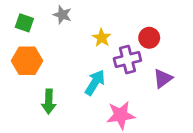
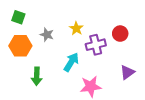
gray star: (62, 15) -> (47, 35), moved
red circle: (149, 38) -> (120, 34), moved
purple triangle: (163, 79) -> (127, 72), moved

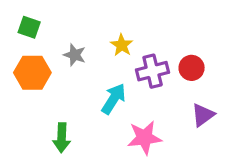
red circle: (120, 34) -> (192, 68), moved
green arrow: (37, 76) -> (62, 138), moved

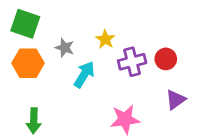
green square: (29, 27) -> (25, 24), size x1.5
cyan arrow: (114, 99) -> (84, 74), moved
green arrow: (62, 138) -> (34, 121), moved

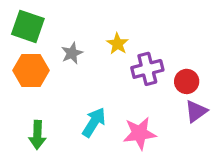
gray star: (65, 48) -> (72, 53), turned 30
red circle: (166, 59) -> (187, 81), moved
cyan arrow: (84, 74) -> (94, 122), moved

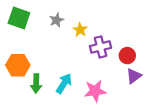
gray star: (72, 53) -> (56, 20), moved
orange hexagon: (31, 70) -> (18, 65), moved
green arrow: (37, 135) -> (36, 83), moved

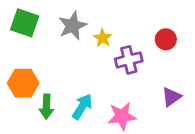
gray star: (56, 20) -> (73, 26), size x1.5
red circle: (127, 56) -> (166, 39), moved

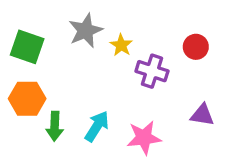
green square: (25, 23) -> (27, 47), moved
purple cross: (129, 60) -> (152, 71), turned 32
purple triangle: (171, 97) -> (202, 115), turned 45

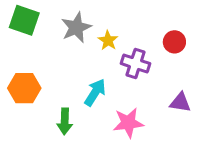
green square: (27, 47) -> (24, 20), moved
green arrow: (55, 126) -> (65, 121), moved
cyan arrow: (97, 126) -> (95, 92), moved

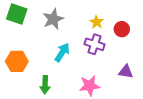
yellow star: (108, 40) -> (97, 22), moved
cyan arrow: (95, 92) -> (62, 52), moved

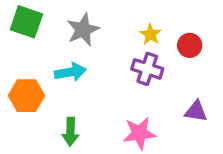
cyan arrow: (62, 52) -> (70, 72), moved, turned 48

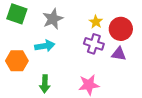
red circle: (190, 45) -> (121, 29), size x1.5
purple triangle: (196, 111) -> (119, 54), moved

